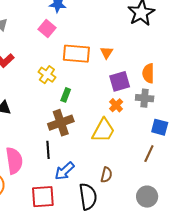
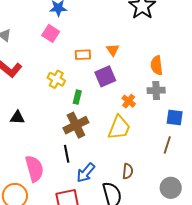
orange rectangle: (76, 54) -> (83, 55), size x0.6
purple square: (120, 81) -> (105, 76), moved

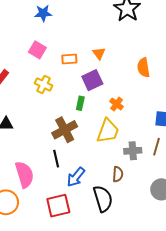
pink square: (51, 33) -> (37, 50), moved
gray cross: (156, 90) -> (133, 151), moved
green rectangle: (77, 97) -> (80, 103), moved

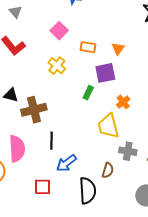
brown cross: (65, 130) -> (34, 110), moved
yellow trapezoid: (108, 131) -> (108, 126), turned 132
red square: (58, 206) -> (43, 187), size x0.7

